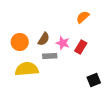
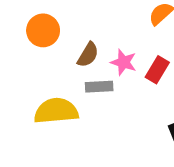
orange circle: (20, 42) -> (43, 30), moved

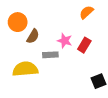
brown semicircle: (88, 55) -> (33, 36), moved

